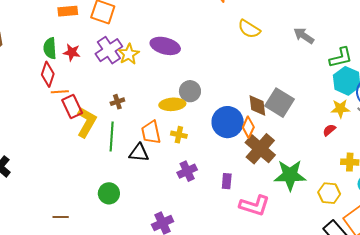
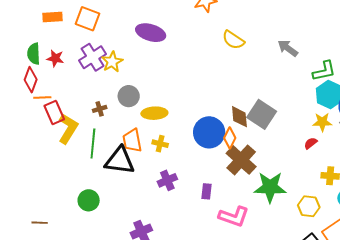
purple ellipse: (165, 46) -> (151, 33), moved
gray circle: (190, 91) -> (129, 96), moved
black triangle: (139, 153) -> (120, 161), size x1.5

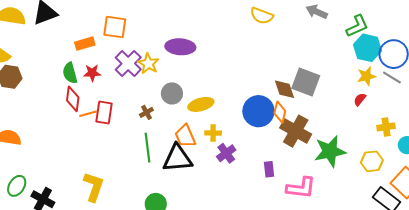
orange rectangle: (52, 17) -> (85, 44), moved
purple ellipse: (151, 33) -> (180, 47), moved
red rectangle: (54, 112) -> (104, 112), moved, turned 45
yellow L-shape: (68, 129) -> (94, 187), moved
purple cross: (167, 180) -> (226, 153), moved

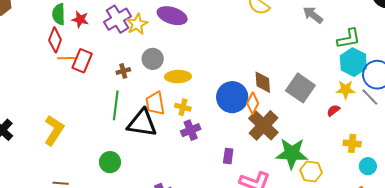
gray square: (306, 82) -> (300, 88), moved
yellow hexagon: (372, 161) -> (311, 171), moved

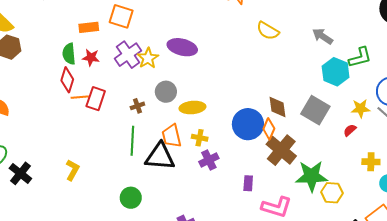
cyan hexagon: (353, 62) -> (336, 72), moved
yellow L-shape: (54, 130) -> (73, 170), size x0.7

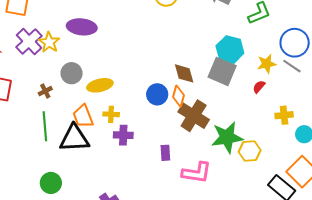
cyan hexagon: (336, 72) -> (230, 50), moved
blue circle: (248, 124) -> (157, 94), size x0.7
purple cross: (209, 160) -> (123, 135), turned 36

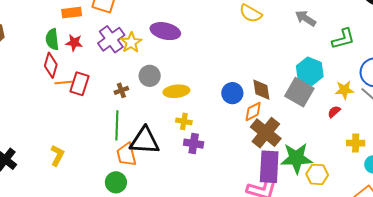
blue circle: (157, 94) -> (232, 93), moved
orange diamond: (178, 96) -> (253, 111), turned 40
orange trapezoid: (83, 116) -> (126, 154), moved
purple rectangle: (165, 153) -> (269, 167), moved, size x2.0

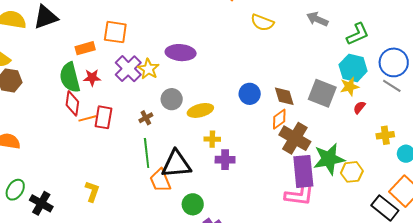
green semicircle: (52, 39) -> (70, 77), size x1.4
cyan hexagon: (310, 71) -> (353, 68), moved
yellow star: (344, 90) -> (350, 87), moved
blue circle: (232, 93) -> (250, 94), moved
green circle: (116, 182) -> (193, 204), moved

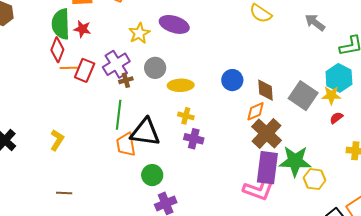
purple cross: (128, 69) -> (116, 64), moved

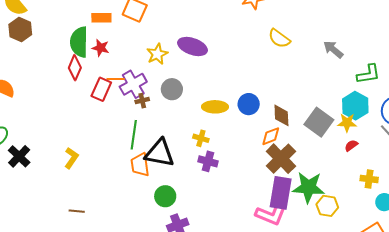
orange line: (69, 68) -> (116, 79), moved
yellow ellipse: (181, 85) -> (215, 107), moved

